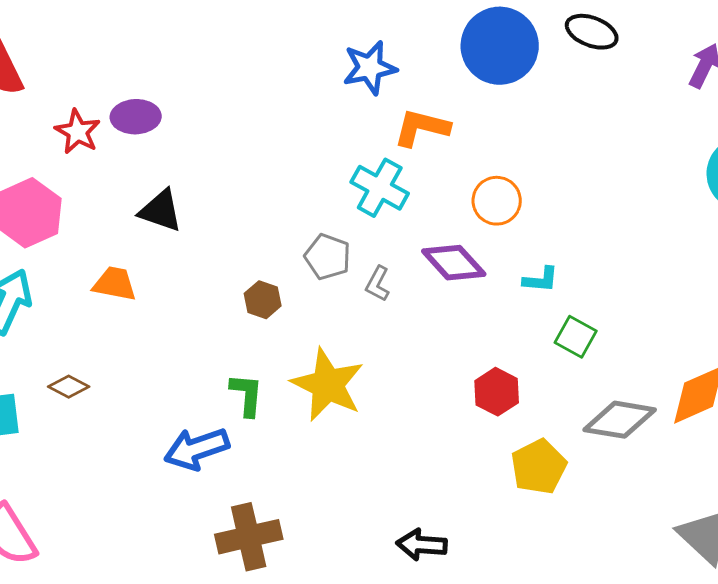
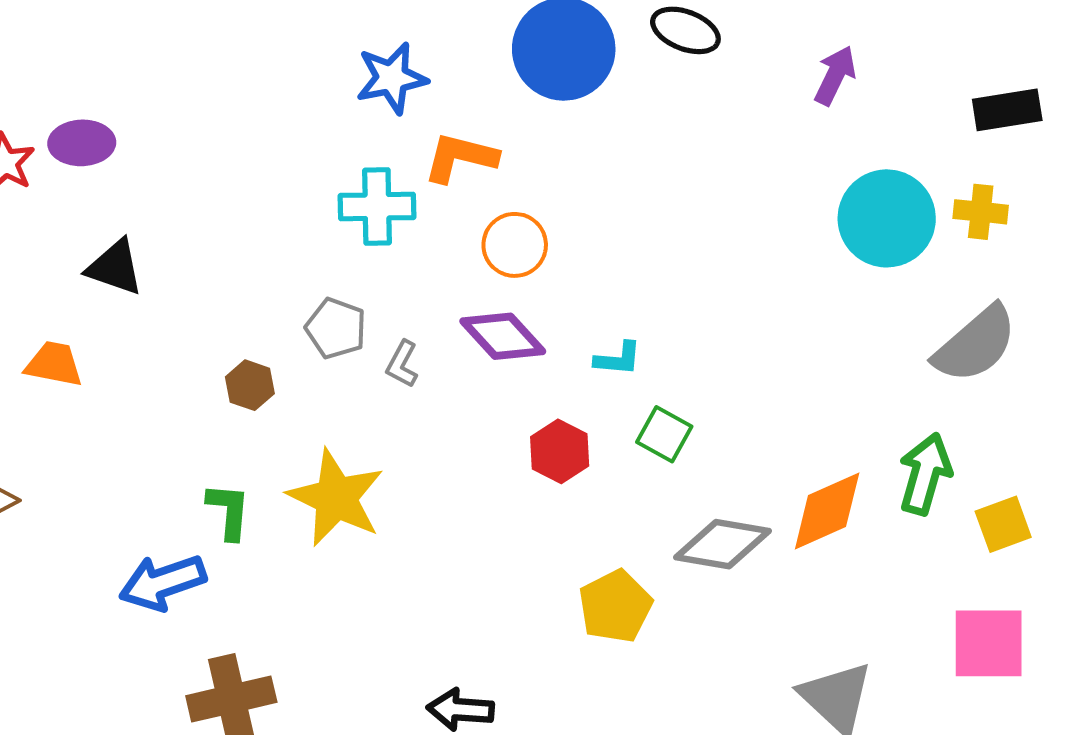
cyan cross: (380, 188) -> (377, 207), moved, turned -30
orange circle: (497, 201) -> (515, 245), moved
red hexagon: (497, 392) -> (560, 451), moved

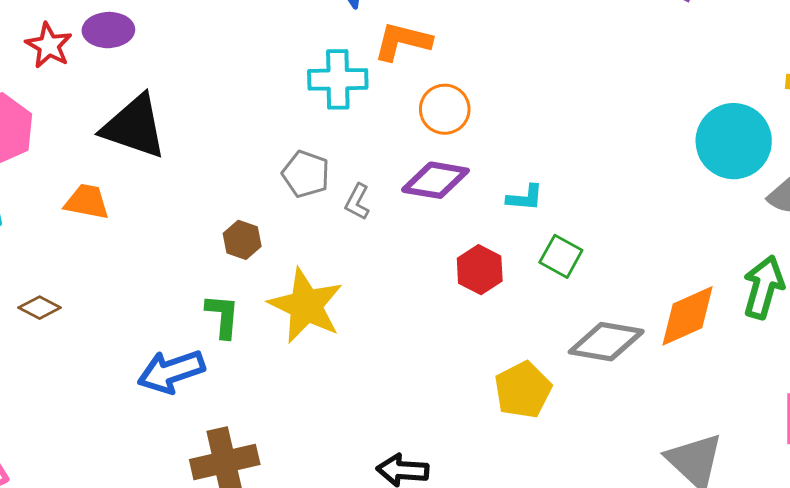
cyan circle: (887, 218) -> (734, 141), moved
black triangle: (115, 267) -> (134, 127), size x1.5
purple diamond: (503, 336) -> (435, 180), turned -38
brown hexagon: (250, 385) -> (242, 240), moved

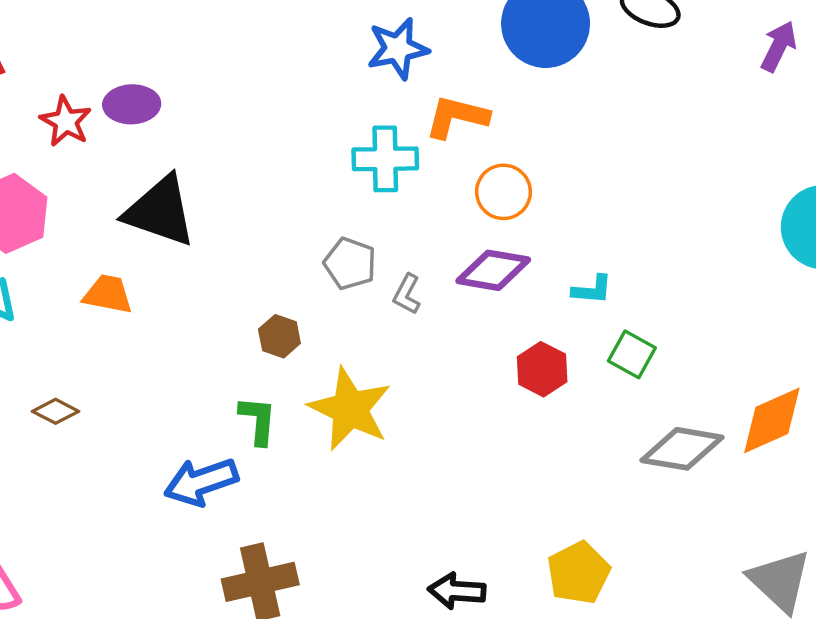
yellow pentagon: (523, 390) -> (579, 573), moved

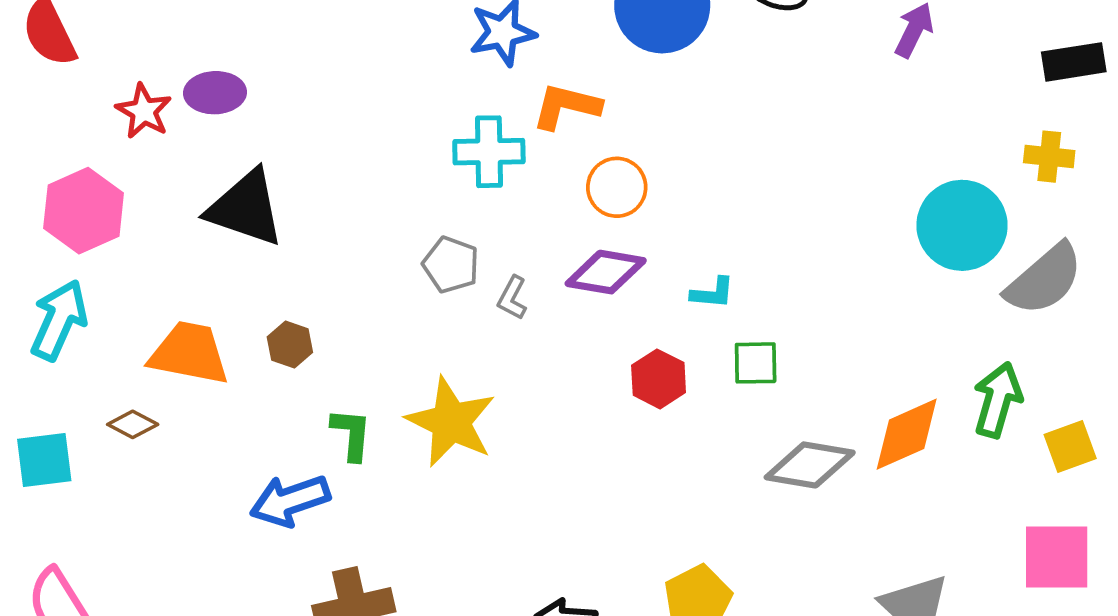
orange trapezoid: (108, 294) -> (189, 353), moved, size x1.5
brown hexagon: (279, 336) -> (290, 345), moved
green square: (632, 354) -> (756, 363), turned -30

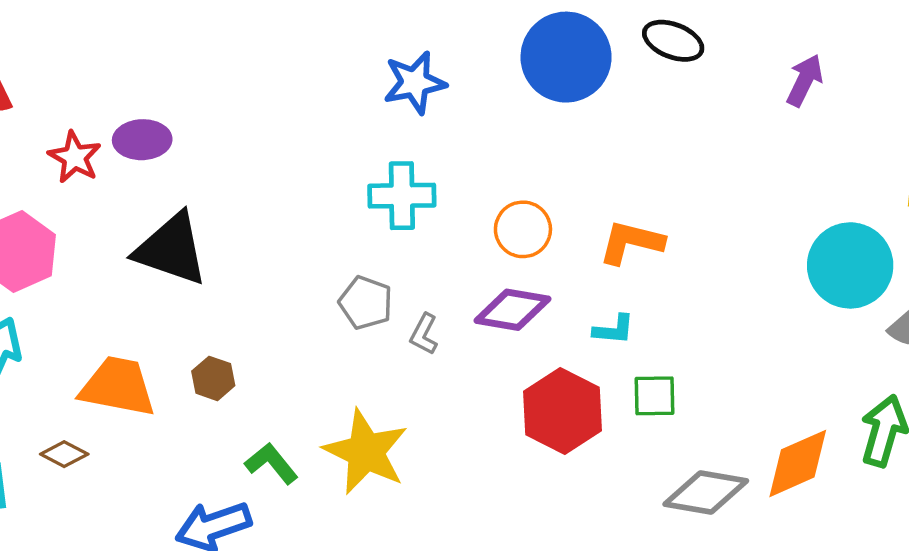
orange L-shape: (566, 106) -> (631, 242), moved
red hexagon: (659, 379) -> (563, 411), size x1.5
green L-shape: (351, 434) -> (271, 463), turned -44

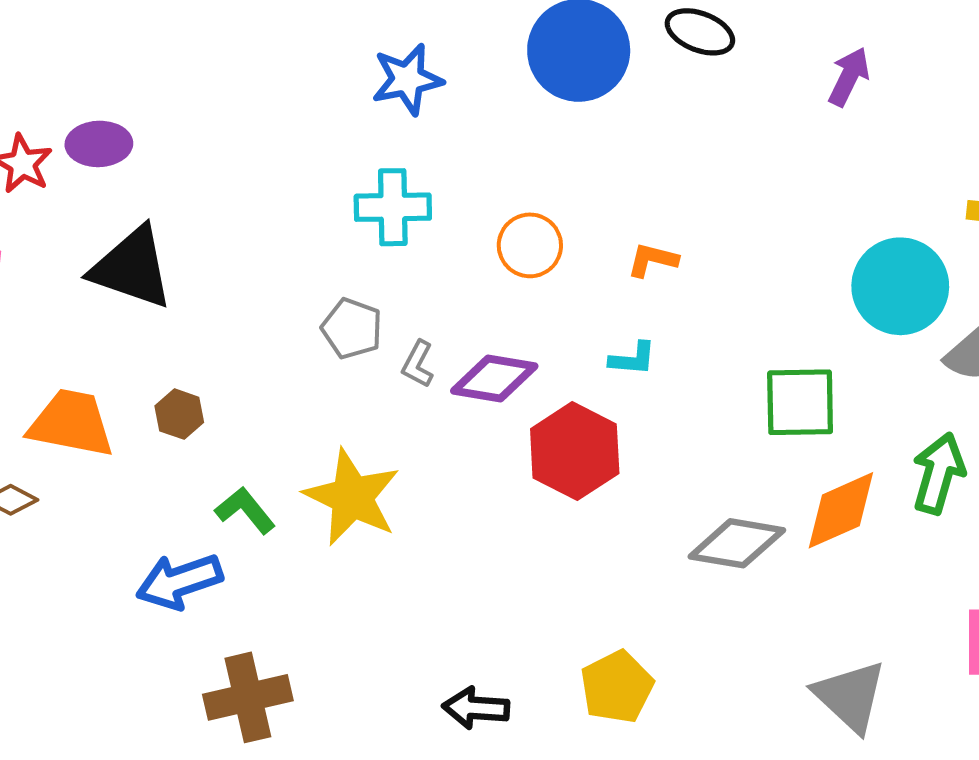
orange L-shape: (631, 242) -> (652, 260), size x0.7
purple diamond: (512, 310) -> (494, 379), moved
green square: (655, 396) -> (800, 402), moved, size x1.5

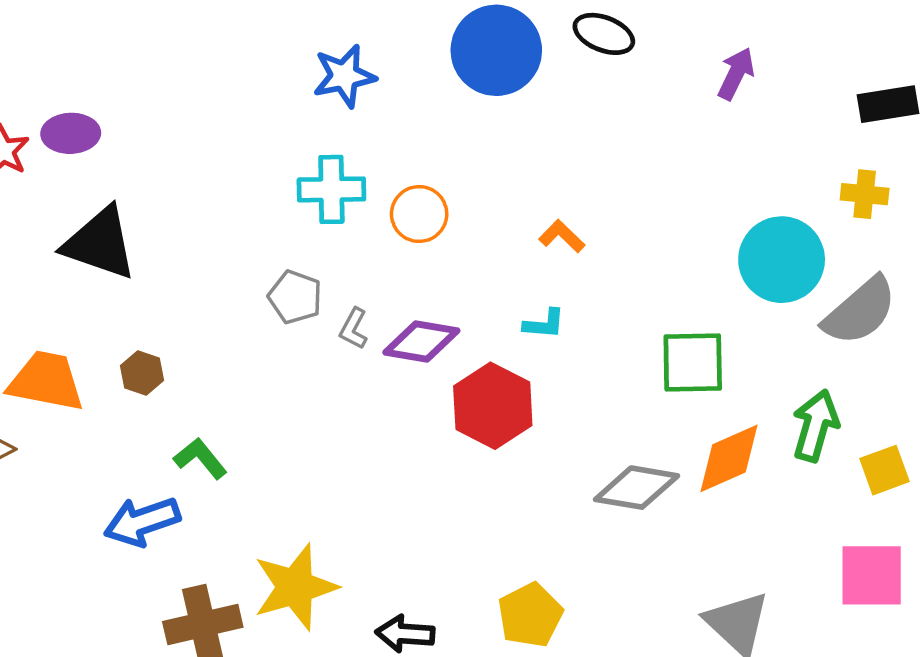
orange circle: (530, 245) -> (419, 214), moved
orange L-shape: (652, 260) -> (562, 236), turned 30
yellow star: (352, 497) -> (295, 587), moved, turned 30

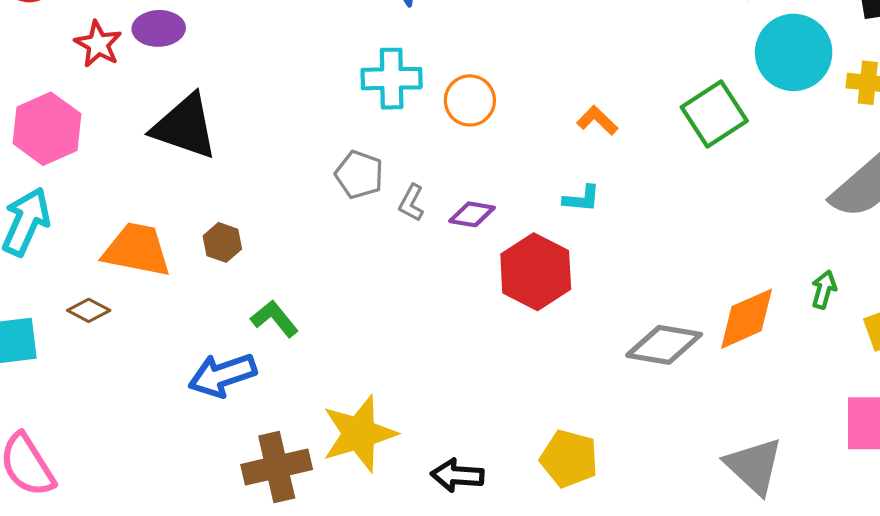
cyan circle: (782, 260) -> (794, 52), moved
purple diamond: (421, 341) -> (472, 214), size x0.7
green square: (693, 363) -> (714, 114), moved, turned -32
green arrow: (815, 426) -> (824, 289), size x0.6
yellow pentagon: (530, 615) -> (569, 459), turned -30

